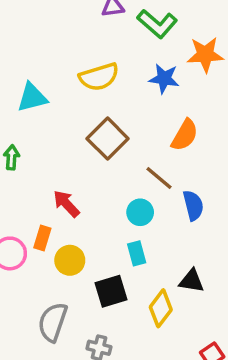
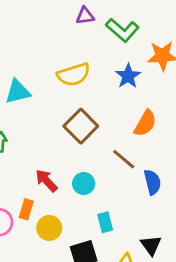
blue star: (164, 79) -> (128, 76), turned 30
cyan circle: (140, 212) -> (84, 184), moved
black triangle: (192, 281) -> (151, 245), turned 45

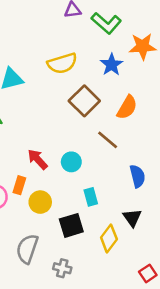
brown square: (81, 126) -> (84, 101), moved
blue semicircle: (152, 182) -> (137, 176), moved

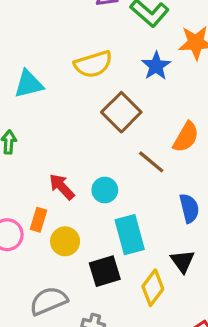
orange semicircle: (127, 107) -> (186, 137), moved
cyan rectangle: (91, 197) -> (130, 235), size x1.6
gray semicircle: (27, 249) -> (49, 301), turned 48

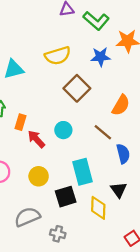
blue star: (156, 66) -> (101, 57), turned 30
brown line: (151, 162) -> (103, 132), moved
cyan circle: (105, 190) -> (63, 130), moved
orange rectangle: (39, 220) -> (21, 122), moved
yellow diamond: (153, 288) -> (98, 208), turned -35

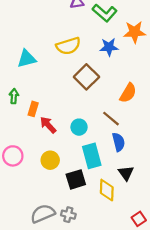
cyan circle: (63, 130) -> (79, 127), moved
blue semicircle: (123, 154) -> (119, 142), moved
gray semicircle: (27, 217) -> (43, 214), moved

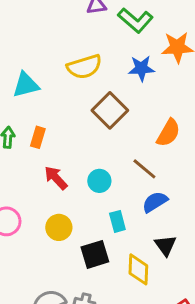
orange rectangle: (33, 109) -> (38, 137), moved
blue semicircle: (119, 142) -> (155, 202), turned -108
cyan rectangle: (92, 156) -> (117, 221), size x0.6

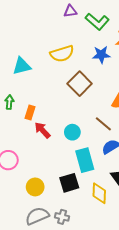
orange rectangle: (38, 137) -> (30, 113), moved
cyan rectangle: (117, 221) -> (85, 160), size x1.6
yellow circle: (59, 227) -> (35, 187), moved

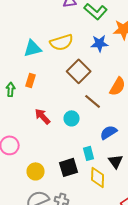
cyan triangle: (22, 66) -> (33, 48), moved
orange rectangle: (30, 113) -> (31, 80), moved
brown line: (103, 124) -> (93, 101), moved
cyan rectangle: (85, 160) -> (89, 153), moved, size x0.6

